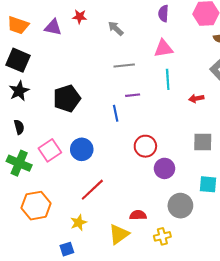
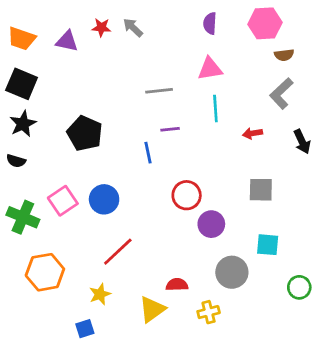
gray arrow: (116, 28) -> (133, 27), moved
black pentagon: (67, 98) -> (85, 133), turned -30
black semicircle: (19, 127) -> (16, 161), moved, turned 120

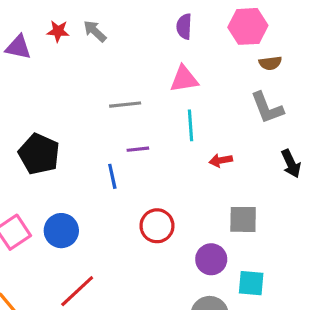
gray L-shape: (281, 93) -> (267, 108), turned -68
red arrow: (253, 133) -> (221, 160), moved
purple circle: (211, 224) -> (211, 259), moved

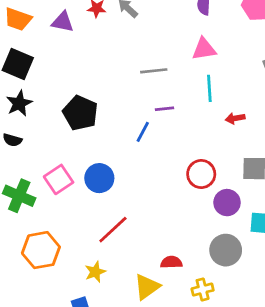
blue line: (112, 176) -> (143, 132), turned 40
red circle: (157, 226) -> (201, 174), moved

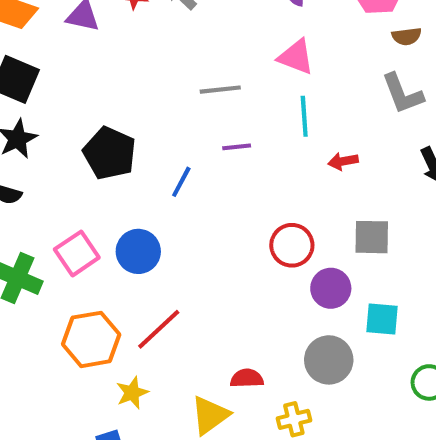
pink triangle: (204, 49) -> (296, 57), turned 30
blue line: (143, 132) -> (181, 182), moved
orange hexagon: (41, 250) -> (91, 339), moved

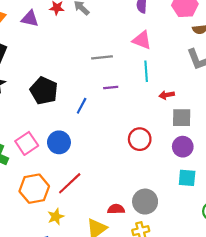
gray square: (372, 237) -> (182, 118), moved
purple circle: (331, 288) -> (183, 147), moved
gray circle: (329, 360) -> (145, 202), moved

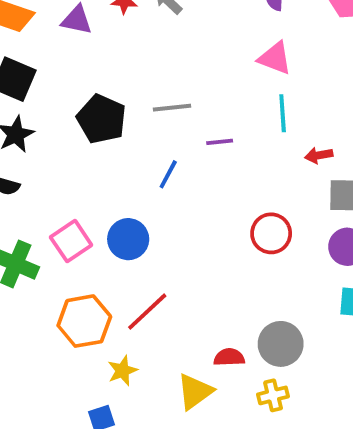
gray line: (102, 57) -> (172, 108), moved
black pentagon: (44, 91) -> (101, 119), moved

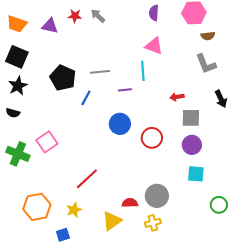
cyan line: (283, 113) -> (143, 71), moved
blue line: (168, 174) -> (86, 98), moved
blue circle: (128, 239) -> (120, 124), moved
orange hexagon: (84, 321) -> (37, 207), moved

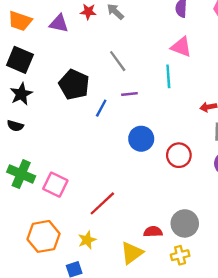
gray line: (100, 72) -> (118, 61), moved, turned 60
purple line: (125, 90) -> (129, 94), moved
pink square: (47, 142) -> (55, 185), moved, turned -30

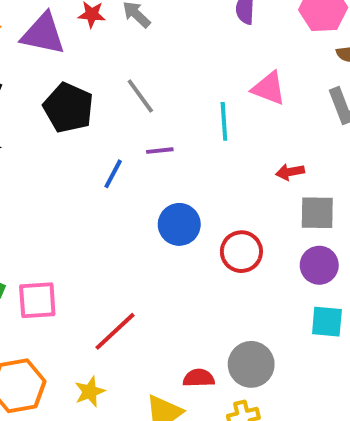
purple triangle: (59, 23) -> (43, 34), size x1.4
pink triangle: (181, 47) -> (269, 88), moved
black pentagon: (74, 85) -> (68, 108), moved
pink square: (55, 185) -> (37, 300), turned -30

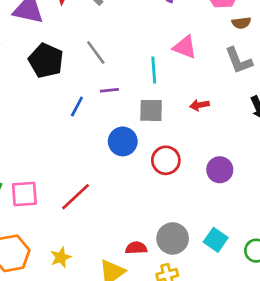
gray square: (317, 213) -> (151, 110), moved
cyan square: (327, 322) -> (216, 240), moved, turned 30
red line: (115, 331) -> (76, 197), moved

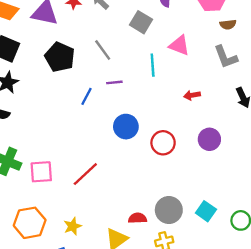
gray square: (151, 110) -> (141, 22), moved, turned 30
purple circle: (220, 170) -> (209, 139), moved

